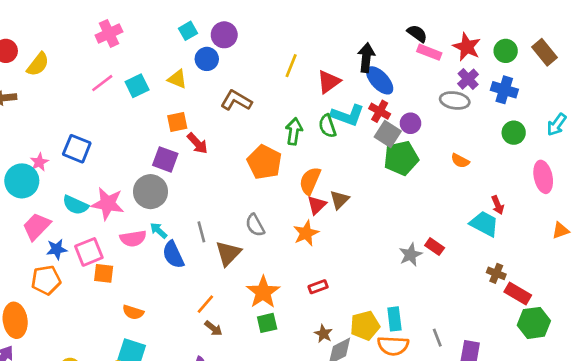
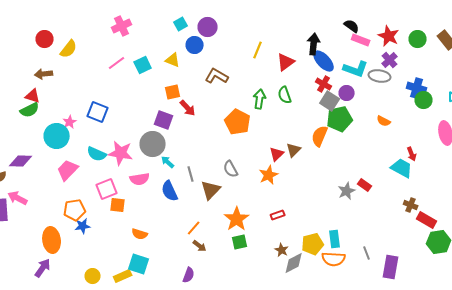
blue cross: (504, 90) -> (417, 88), moved
cyan L-shape: (347, 115) -> (356, 69), moved
orange semicircle: (310, 181) -> (320, 136), moved
cyan arrow: (159, 230) -> (168, 162), moved
blue star: (57, 249) -> (83, 226), moved

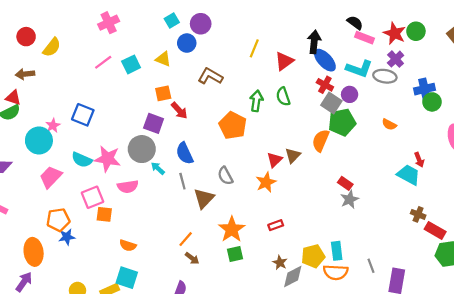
green circle: (418, 39) -> (416, 31), moved
blue cross: (417, 88) -> (425, 89), turned -30
red rectangle: (365, 185) -> (345, 183), moved
blue semicircle: (170, 191) -> (185, 153), moved

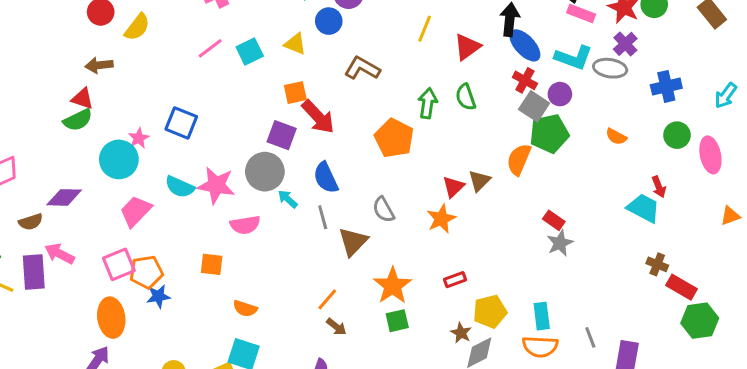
green circle: (432, 102) -> (677, 135), moved
red arrow: (179, 110) -> (318, 117), size x1.4
pink square: (92, 197) -> (119, 264), moved
yellow pentagon: (313, 256) -> (490, 312), moved

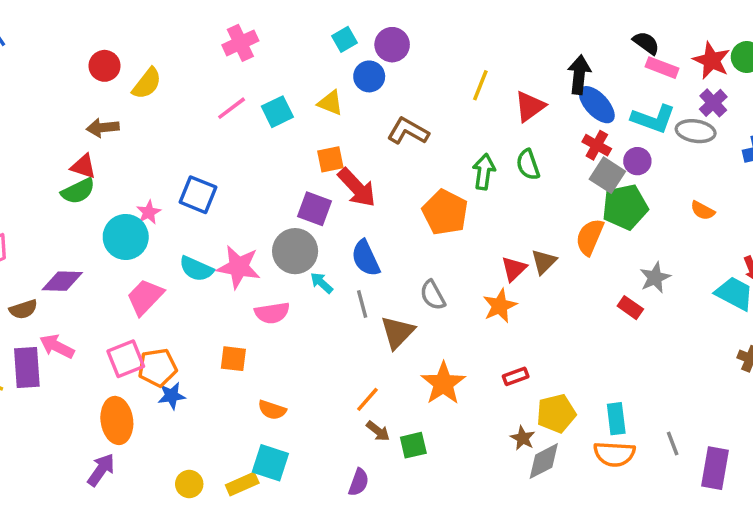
gray star: (560, 243) -> (655, 278), moved
green square: (397, 321) -> (413, 445), moved

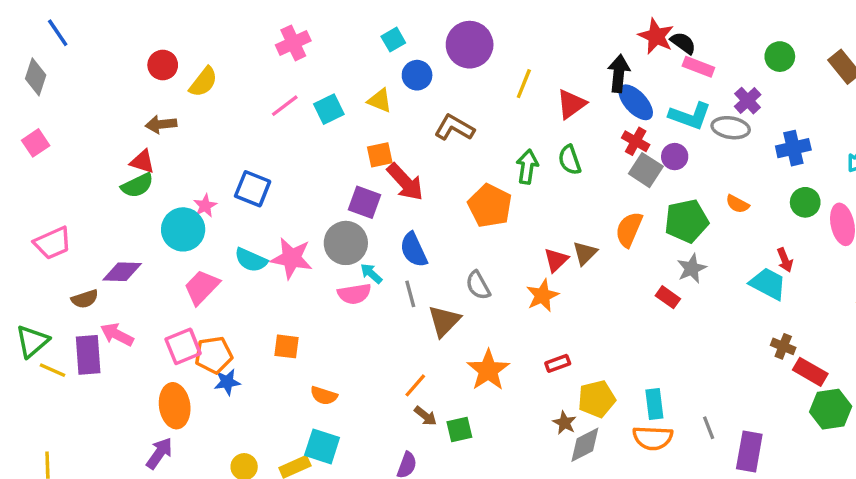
purple circle: (392, 45) -> (470, 45), moved, size x1.4
red star: (711, 61) -> (656, 36), moved
green pentagon: (625, 207) -> (687, 221), moved
pink semicircle: (272, 313) -> (354, 294), moved

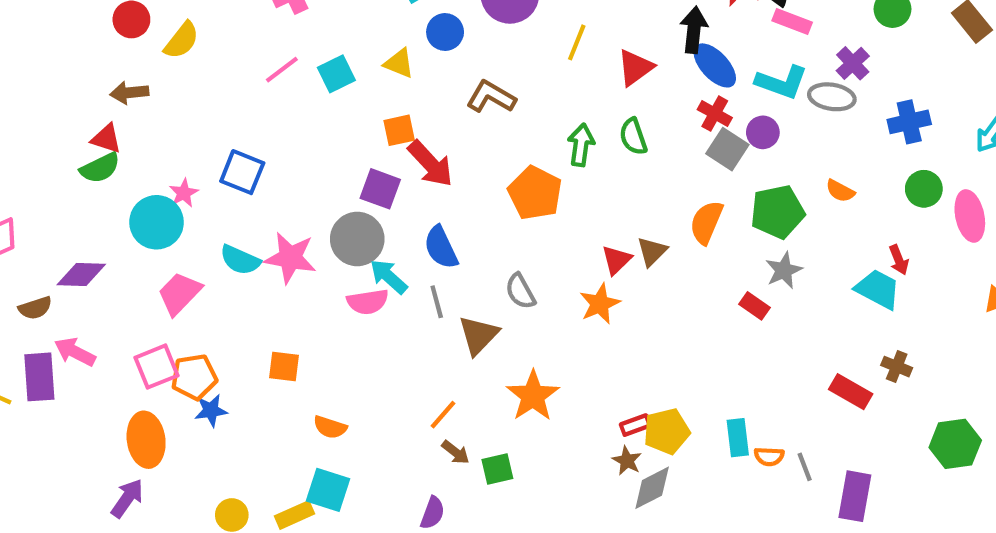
cyan arrow: (371, 274) -> (389, 277), size x1.4
red rectangle: (558, 363) -> (635, 425), moved
red rectangle: (810, 372) -> (851, 392), moved
orange semicircle: (653, 438) -> (769, 456), moved, size x0.6

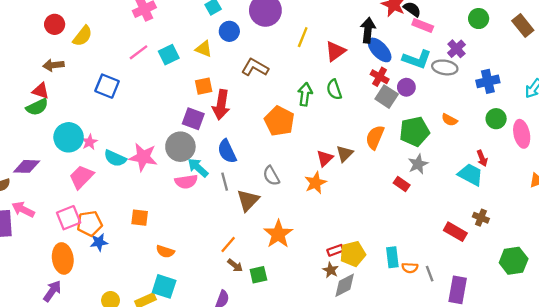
red arrow: (430, 164) -> (221, 105), turned 52
blue square: (242, 172) -> (107, 86), moved
pink star: (184, 193) -> (90, 142), moved

